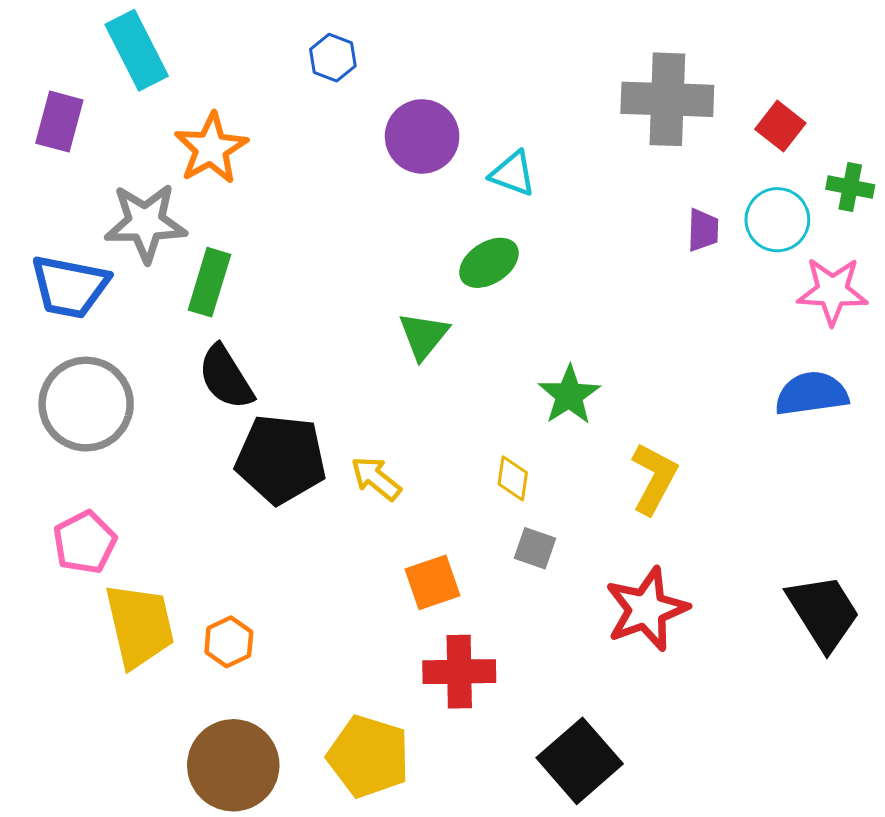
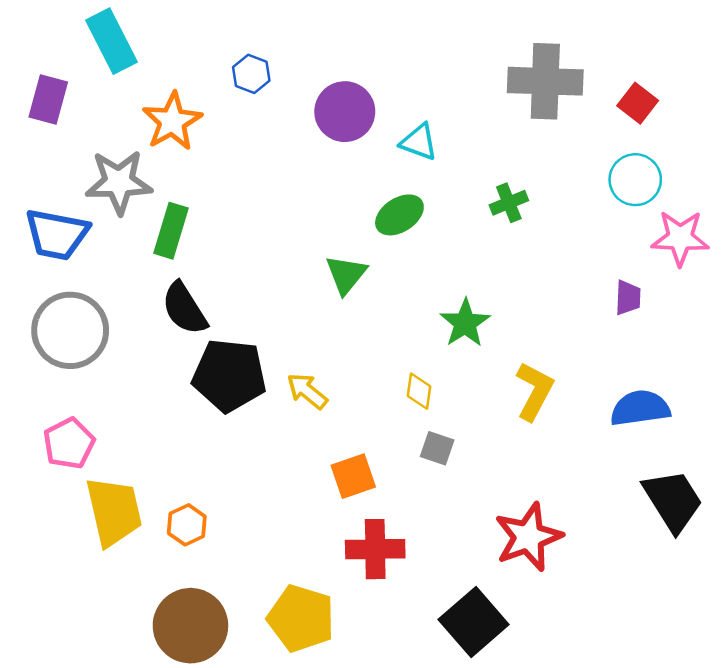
blue hexagon: (333, 58) -> (251, 74), moved
green cross: (850, 187) -> (509, 203), moved, turned -33
purple trapezoid: (703, 230) -> (628, 298), moved
blue semicircle: (812, 394) -> (640, 408), moved
red star: (647, 609) -> (528, 537), moved

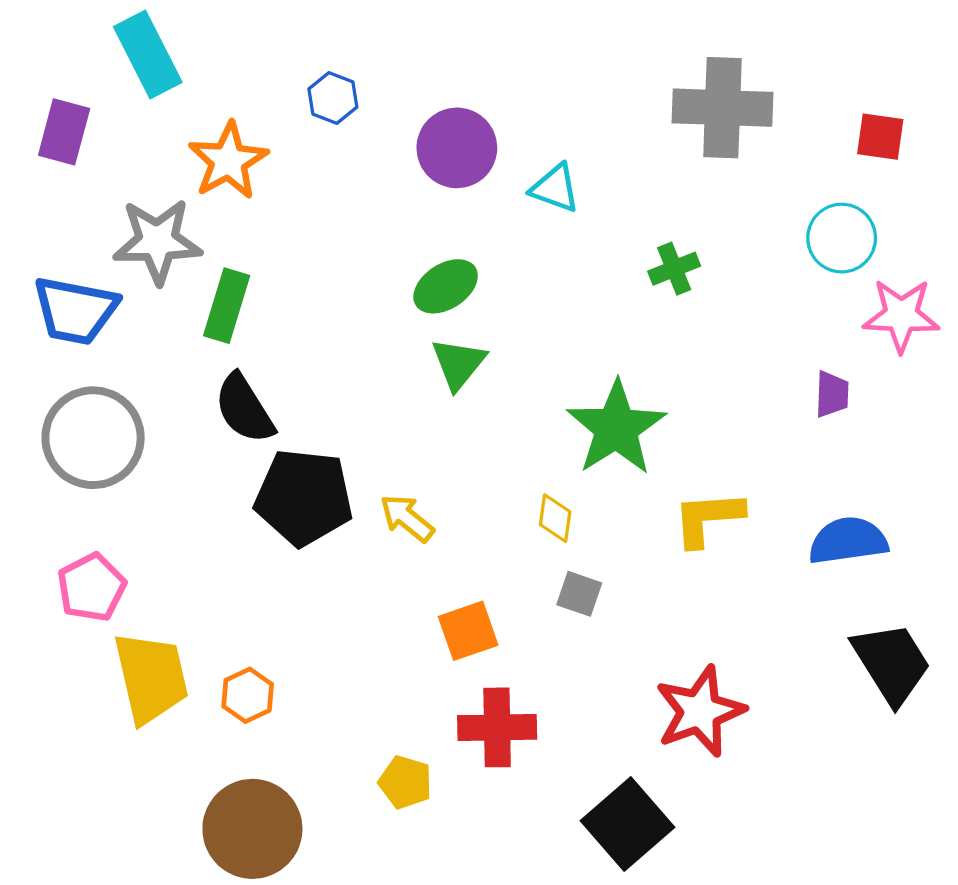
red square: (638, 103) -> (880, 137), moved, turned -30
green ellipse: (399, 215) -> (446, 286), moved
green star: (465, 323) -> (616, 428), size x1.5
yellow L-shape: (534, 391) -> (708, 518), turned -122
yellow pentagon: (301, 618) -> (405, 782), moved, size x0.6

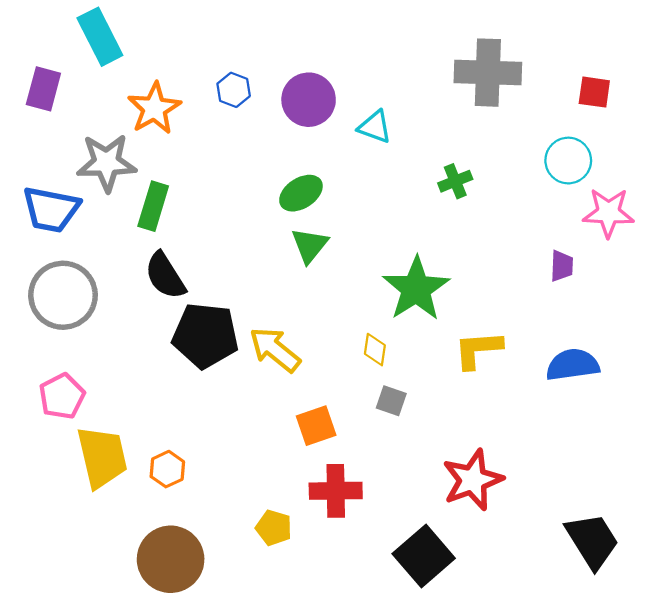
blue hexagon: (333, 98) -> (234, 90), moved
yellow arrow: (407, 518) -> (275, 350), size x1.4
black trapezoid: (892, 663) -> (592, 541), moved

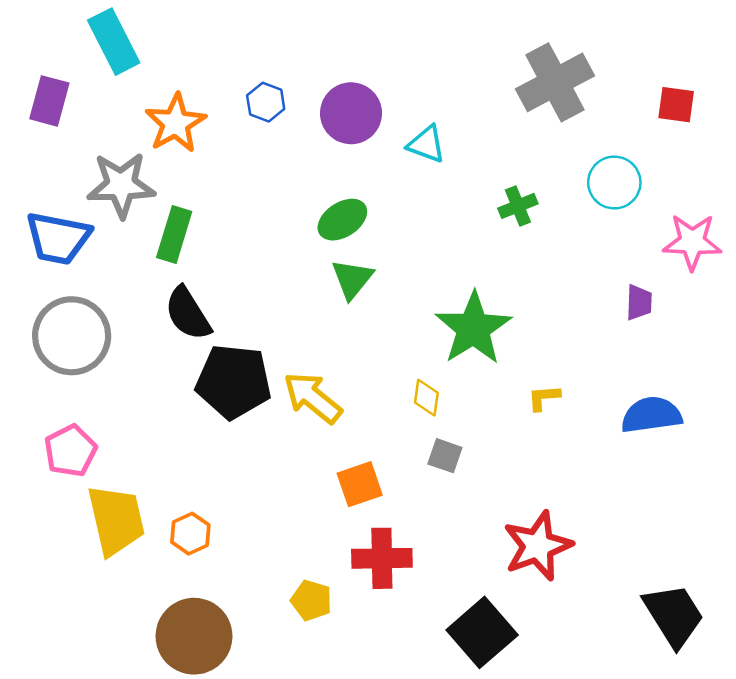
gray cross: (488, 73) -> (555, 82), turned -30
cyan circle: (568, 161) -> (614, 183), moved
yellow L-shape: (478, 350) -> (544, 398), size x0.6

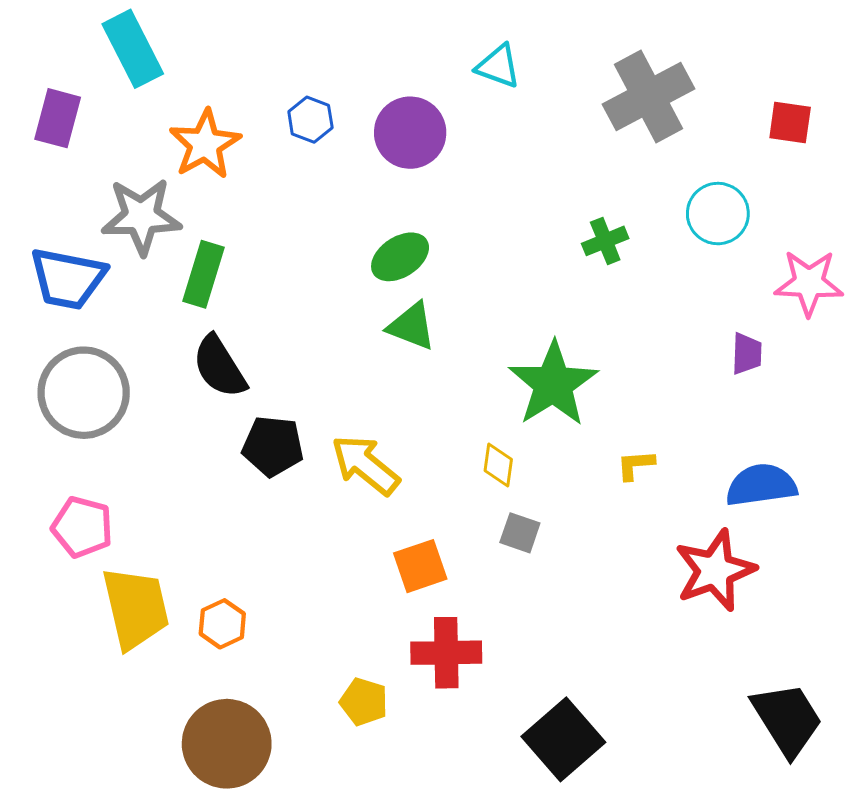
cyan triangle: (426, 144) -> (498, 66), moved
green triangle: (352, 279) -> (412, 326), turned -48
black pentagon: (234, 382) -> (273, 446), size x0.7
pink pentagon: (70, 451) -> (82, 527), turned -30
red star: (538, 546) -> (715, 570), moved

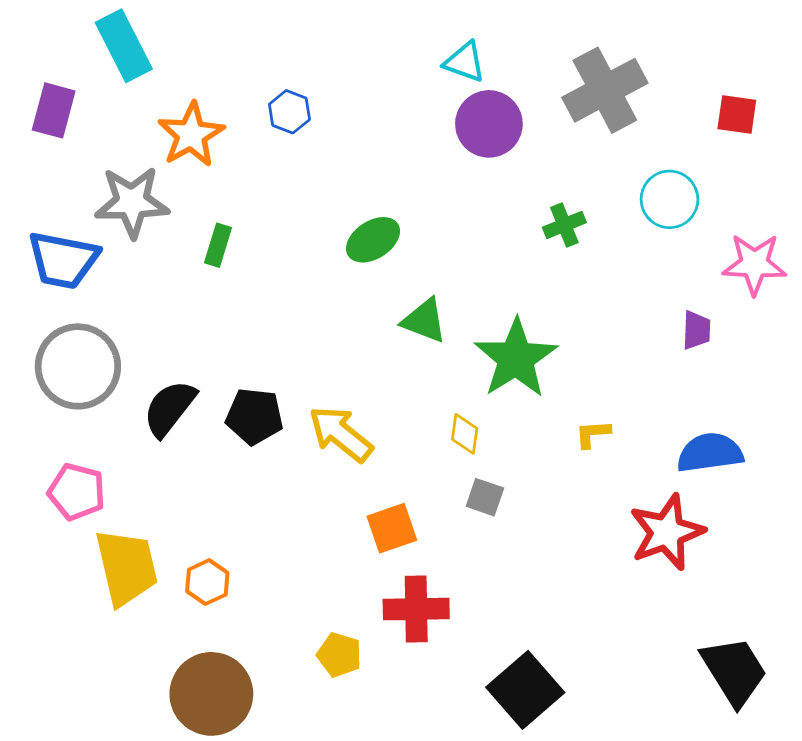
purple circle: (410, 133) -> (489, 124), moved
green rectangle: (204, 274) -> (218, 245), moved, size x0.7
green triangle: (412, 326) -> (424, 321), moved
black semicircle: (219, 367) -> (170, 408), moved, turned 70

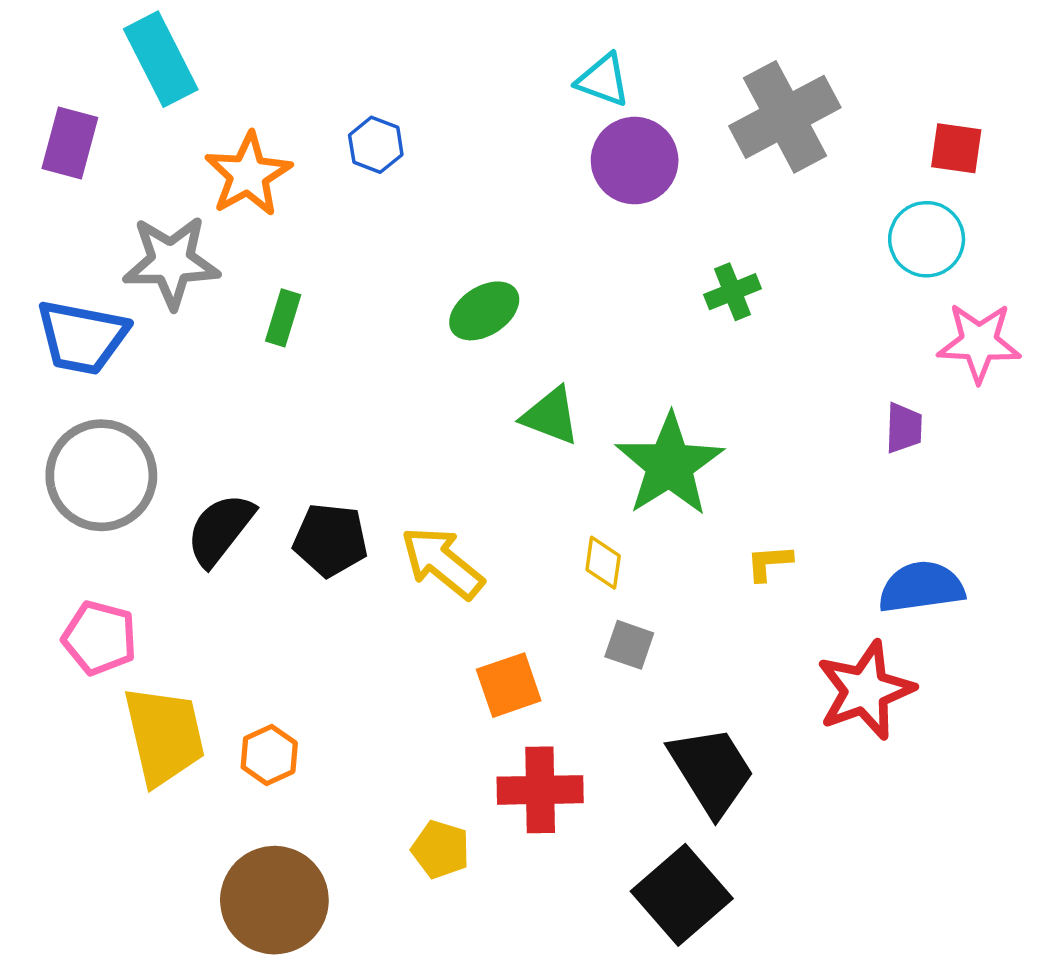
cyan circle: (669, 199) -> (927, 239), moved
black trapezoid: (734, 671) -> (712, 771), moved

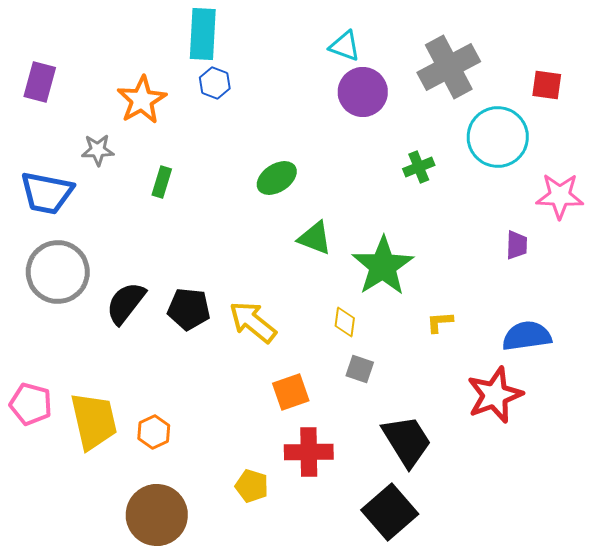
cyan rectangle: (161, 59) -> (203, 34), moved, turned 30
cyan circle: (927, 239) -> (498, 137), moved, size x1.4
gray star: (171, 262) -> (98, 150), size x0.6
pink pentagon: (100, 638) -> (31, 404), moved

